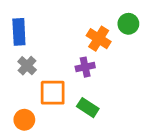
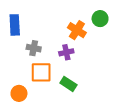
gray cross: (27, 66) -> (34, 48), moved, turned -32

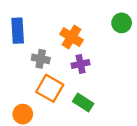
orange cross: (77, 30) -> (72, 37), moved
orange square: (41, 72) -> (50, 88), turned 30

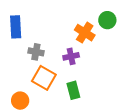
orange cross: (72, 37) -> (85, 33), moved
green rectangle: (83, 102) -> (73, 90), turned 42

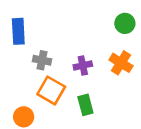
orange cross: (85, 33) -> (121, 63), moved

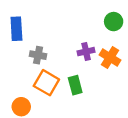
purple cross: (83, 65) -> (86, 52), moved
green rectangle: (85, 105) -> (75, 85), moved

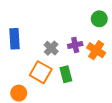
blue rectangle: (16, 29) -> (15, 39), moved
gray cross: (38, 55) -> (51, 48), moved, turned 32

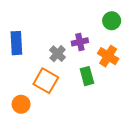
purple cross: (75, 45) -> (80, 42), moved
green rectangle: (66, 74) -> (87, 76), moved

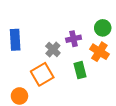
green circle: (112, 21) -> (103, 28), moved
orange square: (46, 81) -> (42, 74), turned 30

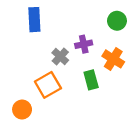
green circle: (103, 28) -> (117, 21), moved
blue rectangle: (15, 40) -> (34, 20), moved

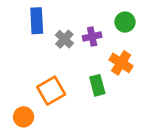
purple cross: (84, 44) -> (92, 37), moved
gray cross: (60, 57) -> (64, 39), moved

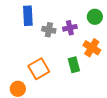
gray cross: (64, 39) -> (49, 30), turned -32

